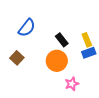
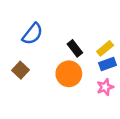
yellow rectangle: (87, 40) -> (105, 48), turned 72
pink star: (72, 84) -> (105, 87), moved

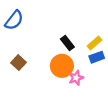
blue semicircle: (33, 34) -> (14, 20), moved
pink star: (105, 87) -> (76, 78), moved

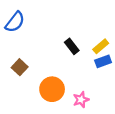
orange circle: (62, 66) -> (52, 89), moved
pink star: (76, 78) -> (81, 100), moved

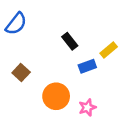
black rectangle: (72, 46) -> (70, 41), moved
blue rectangle: (103, 61) -> (87, 66), moved

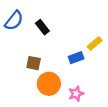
black rectangle: (70, 41) -> (42, 27), moved
brown square: (21, 73) -> (34, 63), moved, turned -32

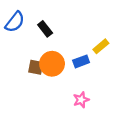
orange circle: (49, 84) -> (52, 64), moved

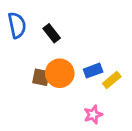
blue semicircle: (15, 22) -> (17, 25), turned -50
yellow rectangle: (101, 46) -> (112, 80), moved

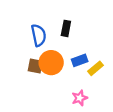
blue semicircle: (17, 25) -> (39, 35), moved
black rectangle: (52, 33) -> (66, 28), moved, turned 49

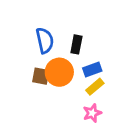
black rectangle: (66, 28) -> (76, 44), moved
yellow rectangle: (96, 68) -> (95, 87), moved

